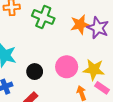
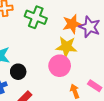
yellow star: (94, 70) -> (66, 47), moved
black circle: (35, 72) -> (18, 72), moved

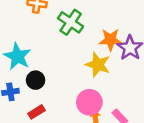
pink circle: (60, 66) -> (89, 102), moved

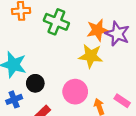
pink circle: (89, 102) -> (75, 92), moved

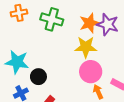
pink circle: (75, 92) -> (91, 72), moved

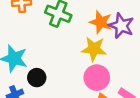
orange star: (89, 23) -> (101, 22), turned 30

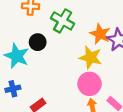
black circle: (37, 78) -> (38, 42), moved

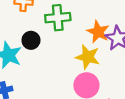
green cross: (63, 21) -> (58, 18), turned -35

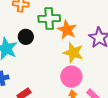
orange star: (98, 32) -> (67, 30), moved

